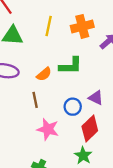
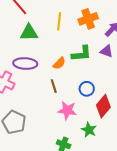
purple triangle: (96, 98) -> (107, 51), moved
green star: (83, 156) -> (89, 130), moved

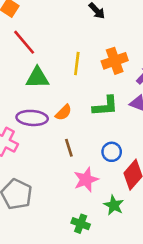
orange semicircle: (59, 63) -> (64, 112), moved
pink star: (67, 110) -> (86, 180), turned -30

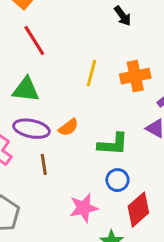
green triangle: (37, 78) -> (26, 90), moved
green L-shape: (105, 106) -> (113, 144), moved
brown line: (69, 148) -> (44, 164), moved

